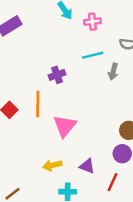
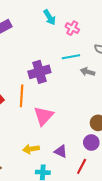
pink cross: (92, 22) -> (72, 28), turned 32
gray arrow: (113, 72) -> (88, 72), turned 88
purple cross: (57, 75) -> (39, 72), size x1.5

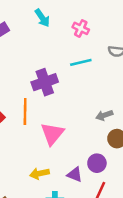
cyan arrow: (49, 17) -> (42, 18), moved
gray arrow: (88, 72) -> (104, 115), moved, turned -32
purple circle: (91, 143) -> (97, 163), moved

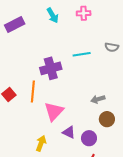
pink cross: (81, 28) -> (84, 13), moved, turned -32
yellow arrow: (39, 174) -> (41, 143), turned 119
purple triangle: (75, 175) -> (69, 132), moved

